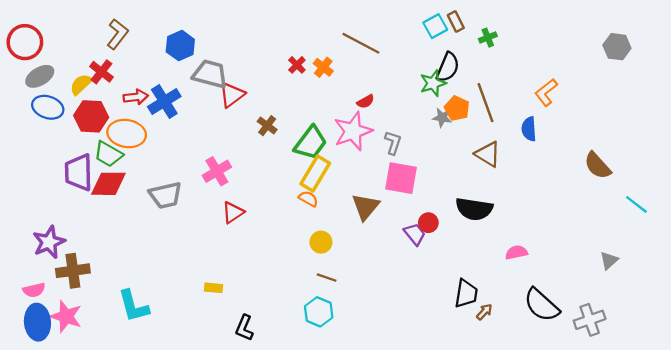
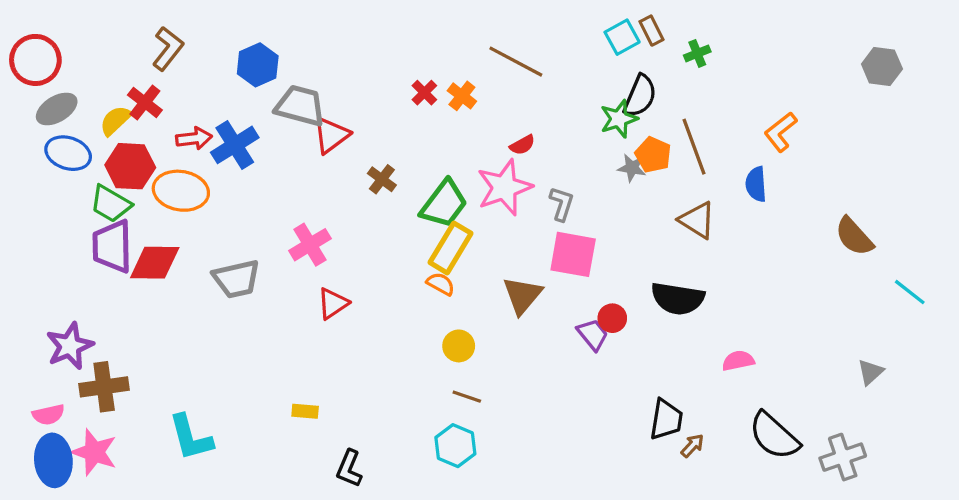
green trapezoid: (108, 154) -> (111, 204), moved

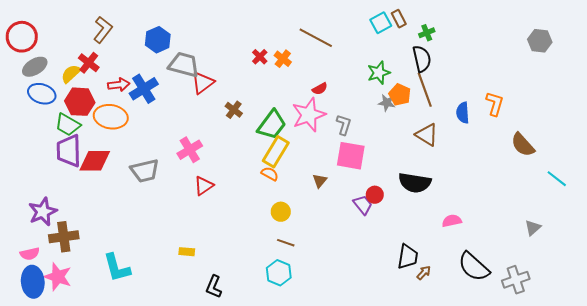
black semicircle: (640, 96) -> (422, 59), moved, turned -36
orange L-shape: (781, 132) -> (495, 104), moved, turned 145
brown triangle: (522, 295) -> (320, 181), size x0.6

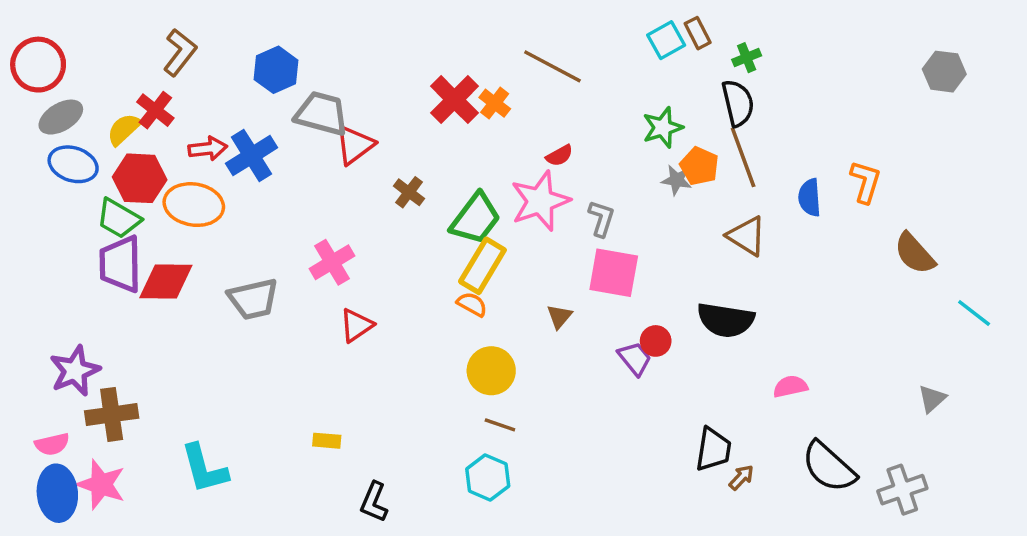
red cross: (260, 57) -> (454, 100), size x1.8
yellow circle: (281, 212) -> (491, 371), size x1.4

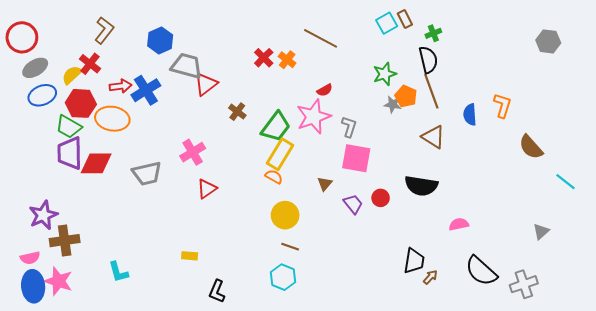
red cross: (454, 100) -> (264, 58), size x0.7
blue ellipse: (73, 164) -> (42, 95), turned -40
purple trapezoid: (635, 358) -> (353, 204), moved
cyan L-shape: (204, 469) -> (118, 272), size x0.7

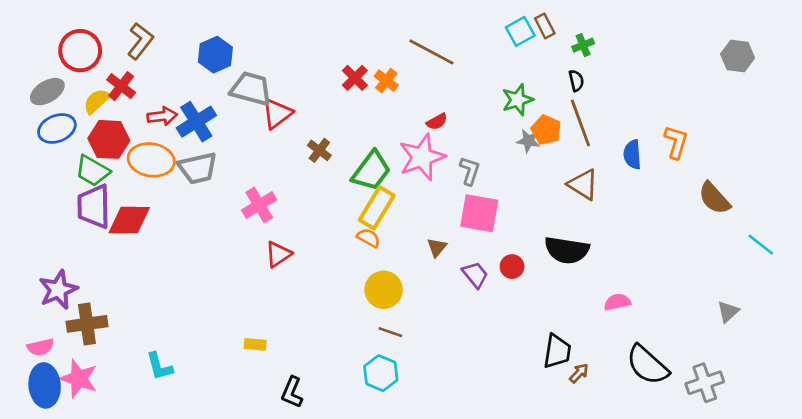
red circle: (22, 37) -> (80, 51), moved
black semicircle: (428, 60) -> (576, 81), size x0.6
gray trapezoid: (147, 174) -> (198, 168), moved

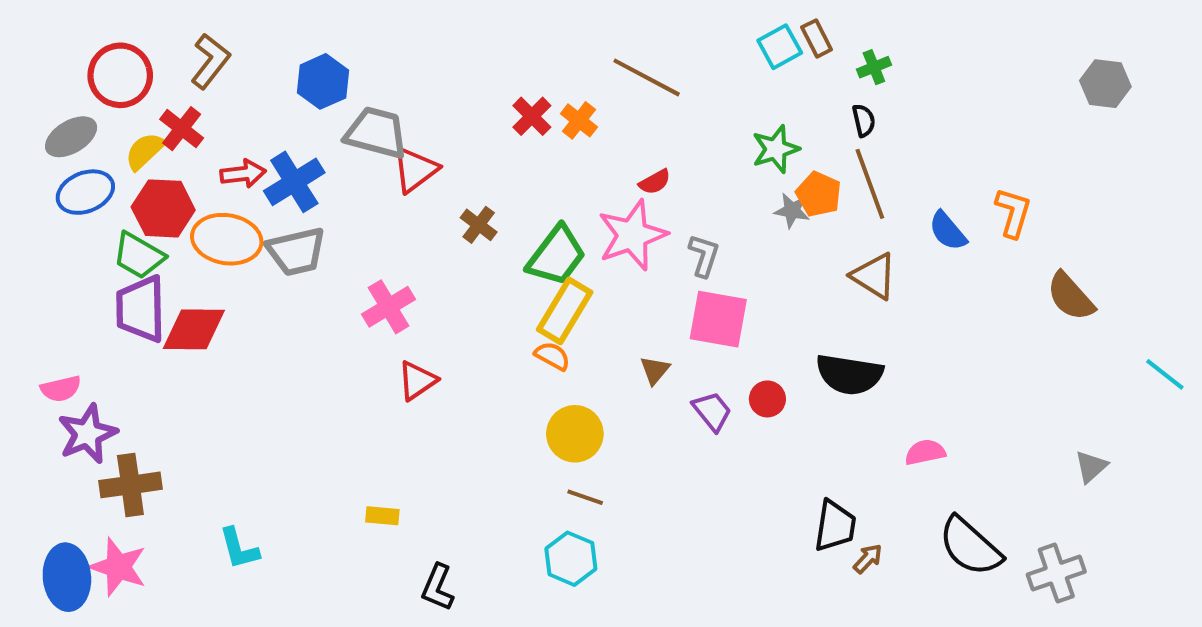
blue semicircle: (632, 154) -> (948, 231), turned -36
cyan line: (761, 245) -> (1165, 374), moved
pink semicircle: (41, 347) -> (61, 389), moved

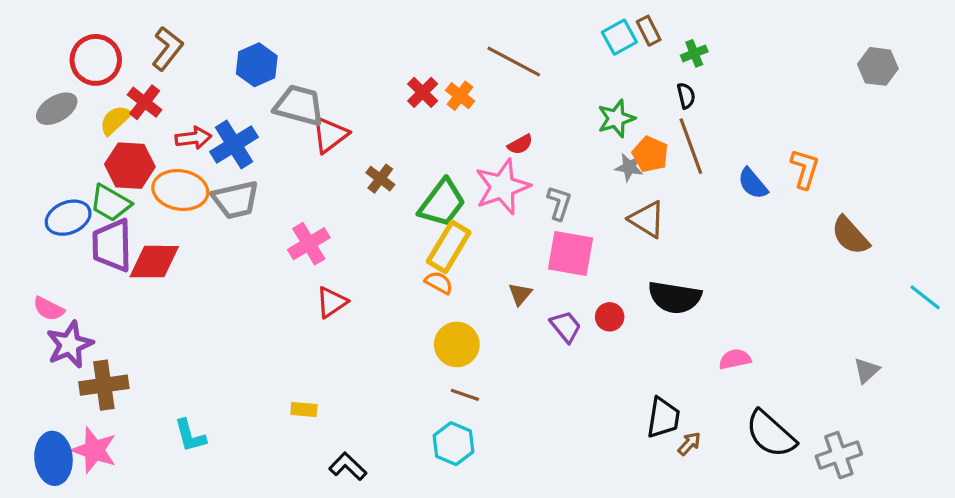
blue ellipse: (85, 192) -> (68, 218), moved
brown triangle: (874, 276) -> (647, 219), moved
pink semicircle: (61, 389) -> (49, 309), turned 40
black L-shape: (438, 587) -> (348, 466), turned 111

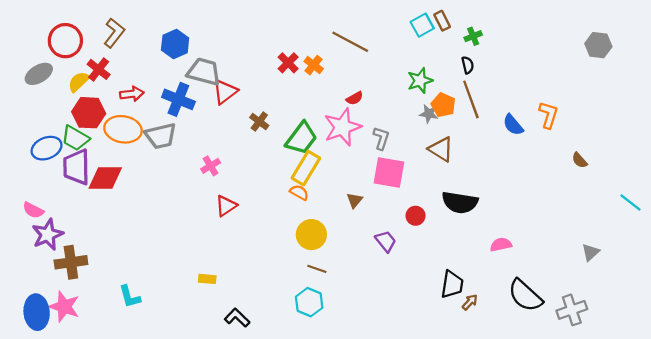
blue cross: (234, 144) -> (178, 99), moved, turned -36
brown semicircle: (850, 236) -> (580, 160), size x0.6
pink cross: (309, 244) -> (211, 166), size x0.7
purple trapezoid: (566, 327) -> (386, 241), moved

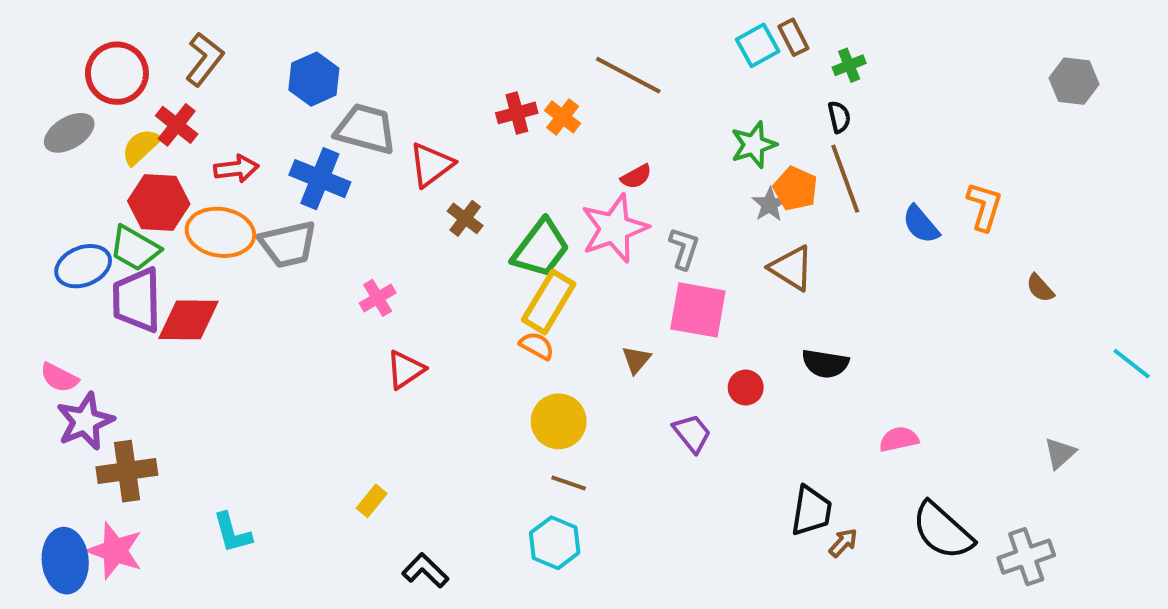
red cross: (288, 63) -> (517, 113), turned 30
red triangle: (225, 92) -> (431, 165), moved
gray star: (429, 114) -> (770, 204), turned 30
black semicircle: (460, 202) -> (825, 364), size x0.7
yellow rectangle: (207, 279) -> (372, 501), turned -56

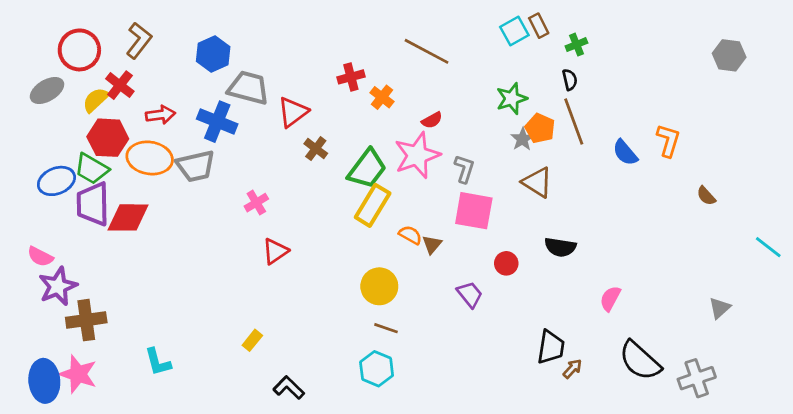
orange cross: (563, 117) -> (382, 97), moved
orange semicircle: (537, 346) -> (410, 235), moved
pink semicircle: (899, 439) -> (610, 298), turned -50

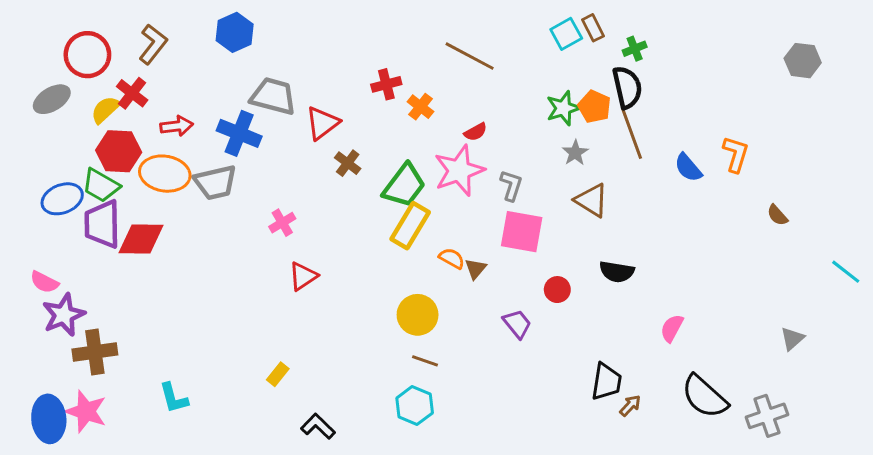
blue hexagon: (213, 54) -> (235, 32), moved
black semicircle: (570, 80) -> (627, 87), size x1.8
orange pentagon: (540, 128) -> (594, 107), moved

